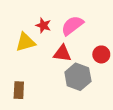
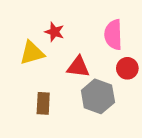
pink semicircle: (72, 25) -> (113, 35), moved, turned -55
brown rectangle: (19, 90) -> (43, 103), moved

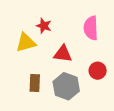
red circle: (127, 68) -> (98, 71), moved
gray hexagon: (98, 96) -> (66, 86), moved

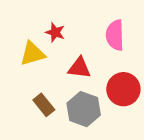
red circle: (98, 71) -> (123, 89), size x1.5
brown rectangle: (35, 83) -> (44, 105), turned -42

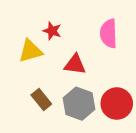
red circle: (123, 89) -> (117, 104), moved

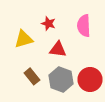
red star: (52, 31) -> (49, 24), moved

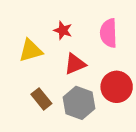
red triangle: (58, 49) -> (75, 64), turned -30
red circle: (90, 80) -> (117, 87), moved

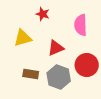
red star: (63, 30) -> (43, 14), moved
brown rectangle: (41, 99) -> (31, 74), turned -42

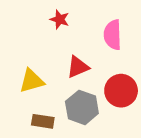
yellow triangle: (23, 38) -> (32, 81), moved
brown rectangle: (31, 74) -> (43, 121), moved

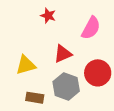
pink semicircle: (113, 35) -> (91, 28), turned -150

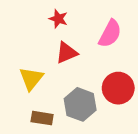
red triangle: (63, 54) -> (67, 53), moved
yellow triangle: (26, 65) -> (31, 79), turned -35

